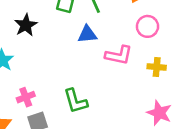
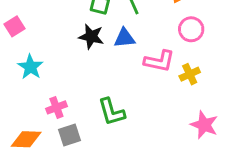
black star: (26, 25) -> (91, 37), moved, turned -30
yellow cross: (157, 67) -> (190, 74), moved, turned -30

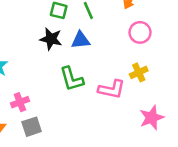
pink L-shape: (159, 61) -> (112, 89), moved
green L-shape: (112, 112) -> (72, 79), moved
pink star: (204, 125) -> (152, 118), turned 30

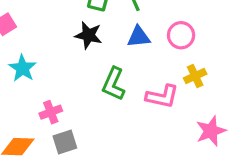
pink circle: (140, 32) -> (181, 35), moved
blue triangle: (81, 40) -> (139, 37), moved
green L-shape: (72, 79) -> (114, 84), turned 40

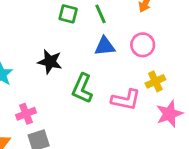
black star: (88, 35) -> (50, 62), moved
pink star: (211, 131) -> (169, 114), moved

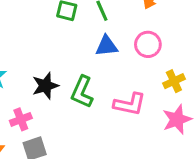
black star: (50, 62) -> (45, 86), moved, turned -30
yellow cross: (155, 81) -> (174, 81), moved

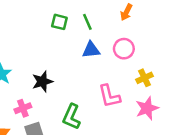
green L-shape: (82, 92) -> (72, 117), moved
pink L-shape: (130, 104) -> (109, 96), turned 65

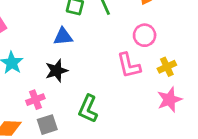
blue triangle: (91, 50) -> (63, 37), moved
pink L-shape: (109, 96) -> (129, 65), moved

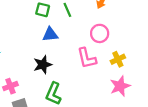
blue triangle: (63, 37) -> (50, 35), moved
black star: (56, 71) -> (43, 65), moved

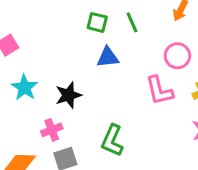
black star: (43, 65) -> (68, 95), moved

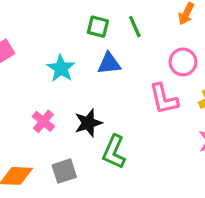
cyan star: (24, 88) -> (61, 68), moved
black star: (68, 95) -> (88, 123), moved
pink cross: (52, 130) -> (43, 121), moved, turned -30

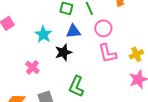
pink circle: (183, 62) -> (103, 28), moved
black star: (88, 123) -> (63, 52), moved

